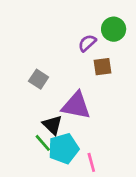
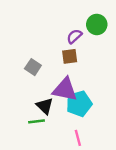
brown square: (102, 67) -> (70, 56), moved
green line: (43, 143) -> (37, 121), turned -56
cyan pentagon: (64, 149) -> (79, 104), moved

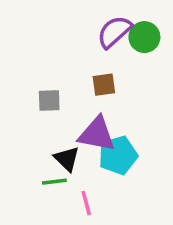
purple semicircle: (74, 36) -> (114, 32), moved, size x1.5
gray square: (33, 67) -> (49, 101), turned -35
pink line: (78, 138) -> (86, 203), moved

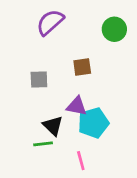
purple semicircle: (114, 32) -> (50, 22), moved
purple triangle: (97, 134) -> (77, 106), size x0.7
pink line: (86, 203) -> (81, 161), moved

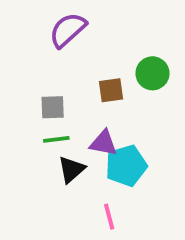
green circle: (114, 29) -> (152, 73), moved
black triangle: (53, 126) -> (71, 169), turned 35
green line: (43, 144) -> (56, 139), moved

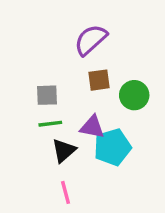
purple semicircle: (68, 30) -> (91, 40), moved
green circle: (152, 73) -> (134, 95), moved
pink line: (109, 217) -> (65, 192), moved

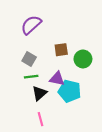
purple semicircle: (91, 40) -> (31, 25), moved
gray square: (47, 95) -> (29, 59), turned 32
cyan pentagon: (112, 147) -> (69, 91), turned 30

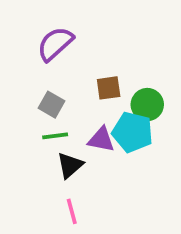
cyan pentagon: (69, 91) -> (133, 132), moved

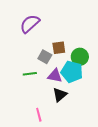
gray square: (51, 105) -> (45, 57), moved
black triangle: (70, 165) -> (60, 95), moved

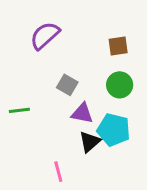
brown square: (59, 48) -> (118, 46), moved
cyan pentagon: (72, 72) -> (114, 130), moved
green line: (30, 74) -> (19, 110), moved

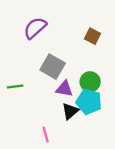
brown square: (118, 46) -> (92, 36), turned 35
gray square: (67, 85) -> (53, 67), size x1.5
green circle: (120, 85) -> (90, 82), moved

